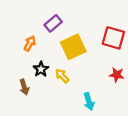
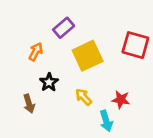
red star: (117, 75) -> (121, 100), moved
yellow arrow: (62, 76) -> (84, 97), moved

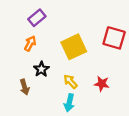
purple rectangle: (64, 28) -> (37, 18), moved
cyan arrow: (106, 121) -> (69, 103), moved, turned 30

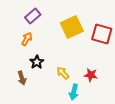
yellow square: (74, 47) -> (72, 27), moved
cyan arrow: (69, 103) -> (74, 92), moved

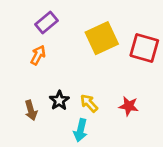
black star: (37, 62) -> (59, 100), moved
cyan arrow: (74, 92) -> (81, 130), moved

